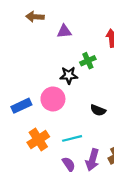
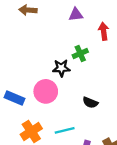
purple triangle: (64, 31) -> (76, 15), moved
blue rectangle: (21, 106) -> (15, 98), turned 48

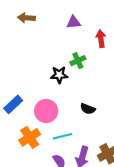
pink circle: (46, 91) -> (46, 111), moved
blue rectangle: (15, 98) -> (13, 104), turned -66

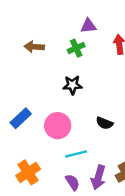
brown arrow: (26, 18) -> (34, 47), moved
green cross: (78, 61) -> (76, 48), moved
orange cross: (30, 137) -> (28, 172), moved

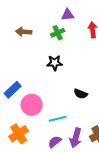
pink circle: (58, 126) -> (32, 105), moved
purple semicircle: (72, 182) -> (55, 142), turned -96

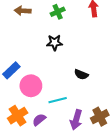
purple semicircle: (55, 142) -> (39, 120), moved

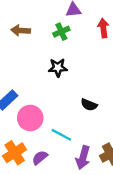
cyan line: (58, 100) -> (61, 135), turned 42

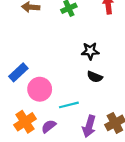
black star: (58, 68) -> (90, 51), moved
cyan line: (61, 135) -> (69, 105), turned -42

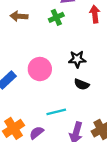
pink circle: (40, 89) -> (40, 69), moved

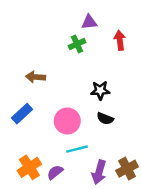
brown arrow: (19, 16) -> (35, 77), moved
pink circle: (40, 69) -> (67, 121), moved

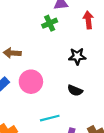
black star: (100, 90) -> (77, 56), moved
pink circle: (67, 121) -> (31, 82), moved

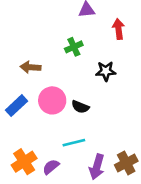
green cross: (50, 23) -> (74, 47), moved
black semicircle: (75, 90) -> (80, 107), moved

